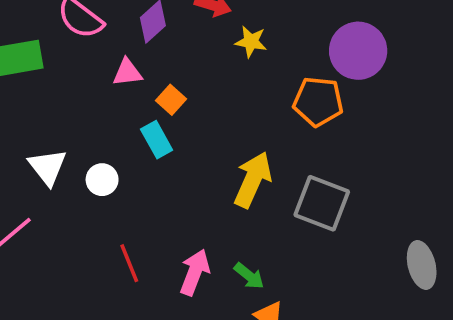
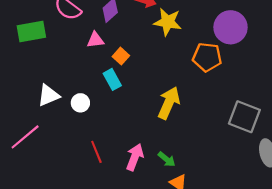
yellow star: (251, 42) -> (168, 22), size x1.5
white triangle: (48, 167) -> (48, 95), turned 45
gray square: (322, 203) -> (244, 117), moved

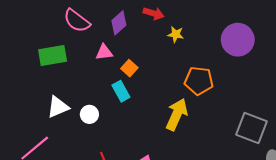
yellow star: (168, 22) -> (176, 34), size x0.6
green rectangle: (31, 32) -> (53, 55), moved
orange pentagon: (207, 57) -> (199, 81), moved

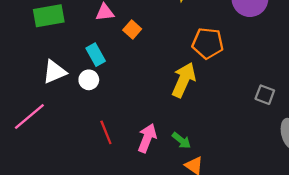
cyan rectangle: (121, 91) -> (96, 55), moved
gray square: (251, 128) -> (265, 95), size x0.6

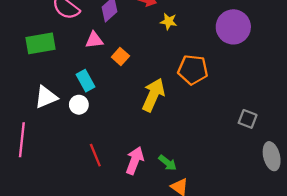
yellow arrow: (184, 80) -> (153, 95), moved
pink line: (29, 116) -> (22, 140), turned -44

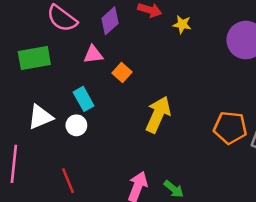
yellow star: (169, 21) -> (182, 24), moved
orange pentagon: (193, 70) -> (230, 128), moved
red line: (95, 155) -> (68, 181), moved

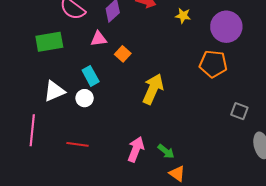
yellow star: (182, 24) -> (183, 16), moved
orange pentagon: (230, 128) -> (213, 64), moved
red line: (68, 181) -> (77, 144), turned -60

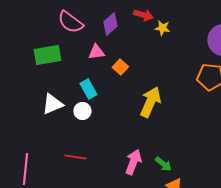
yellow star: (183, 16) -> (162, 28), moved
pink line: (32, 130) -> (25, 169), moved

